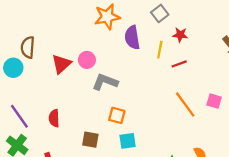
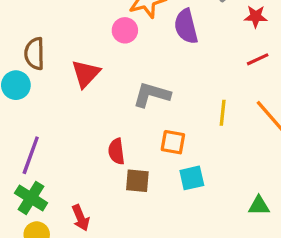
yellow line: (160, 50) -> (223, 113), moved
pink circle: (87, 60) -> (125, 30), moved
purple line: (19, 116) -> (31, 155), turned 60
red semicircle: (54, 118) -> (116, 151), moved

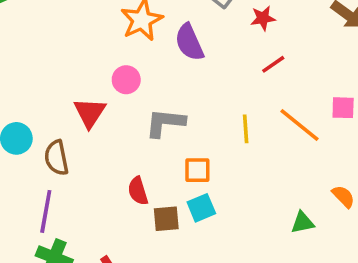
pink circle: (125, 30) -> (126, 80), moved
brown semicircle: (35, 54) -> (56, 158), moved
cyan square: (192, 178) -> (201, 208), moved

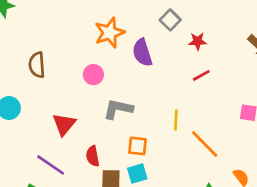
red triangle: (90, 113) -> (64, 124), moved
orange line: (300, 125) -> (205, 144), moved
brown semicircle: (56, 158) -> (37, 65), moved
purple line: (46, 211) -> (51, 165), moved, turned -72

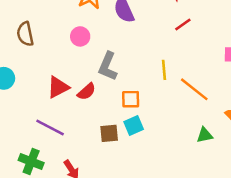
gray L-shape: (118, 109) -> (108, 66), turned -72
red triangle: (64, 124) -> (58, 87), turned 30
red semicircle: (93, 156) -> (87, 92), moved, turned -114

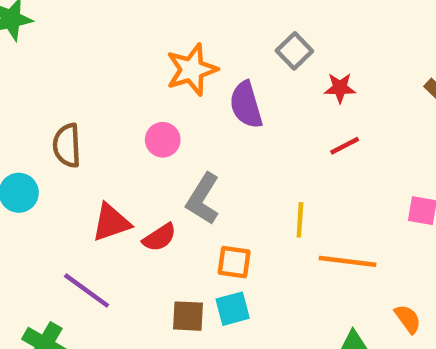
brown semicircle: (25, 34) -> (67, 145), moved
orange line: (194, 89) -> (347, 261), turned -40

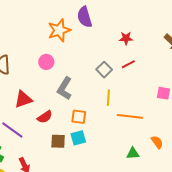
gray square: (294, 51) -> (104, 70), moved
purple semicircle: (246, 105) -> (85, 17), moved
red semicircle: (159, 237) -> (45, 117), moved

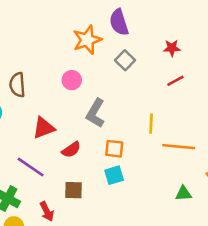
gray square: (104, 70) -> (125, 60), moved
brown square: (58, 141) -> (73, 190), moved

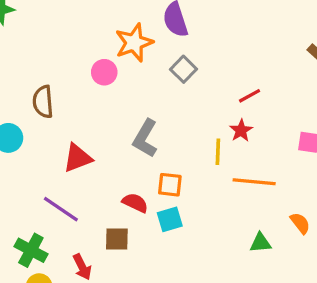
red star: (172, 48) -> (241, 130), moved, turned -30
pink circle: (72, 80) -> (104, 72), moved
red semicircle: (71, 150) -> (135, 203), moved, turned -120

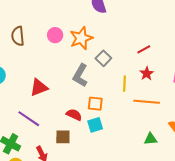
orange star: (134, 43) -> (81, 38), moved
gray square: (183, 69) -> (103, 58), moved
brown semicircle: (43, 102) -> (18, 36), moved
red star: (241, 130) -> (147, 74), moved

